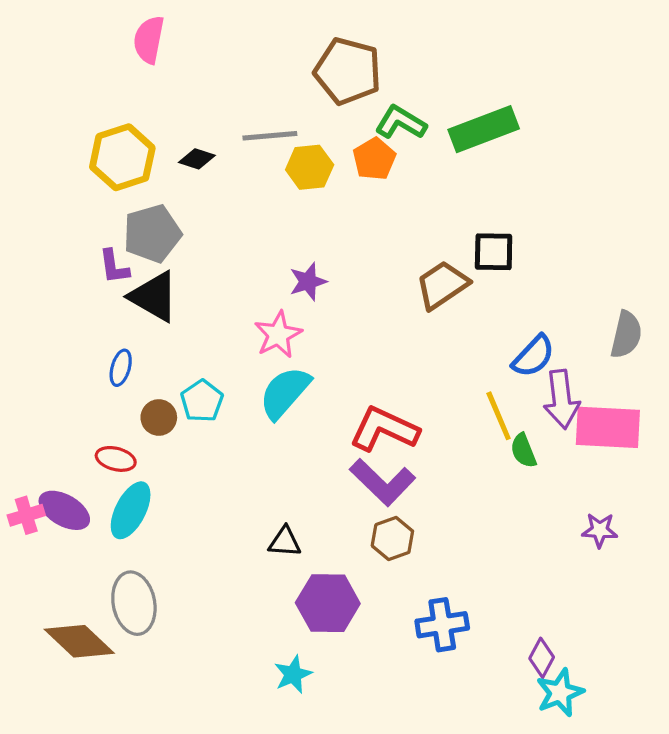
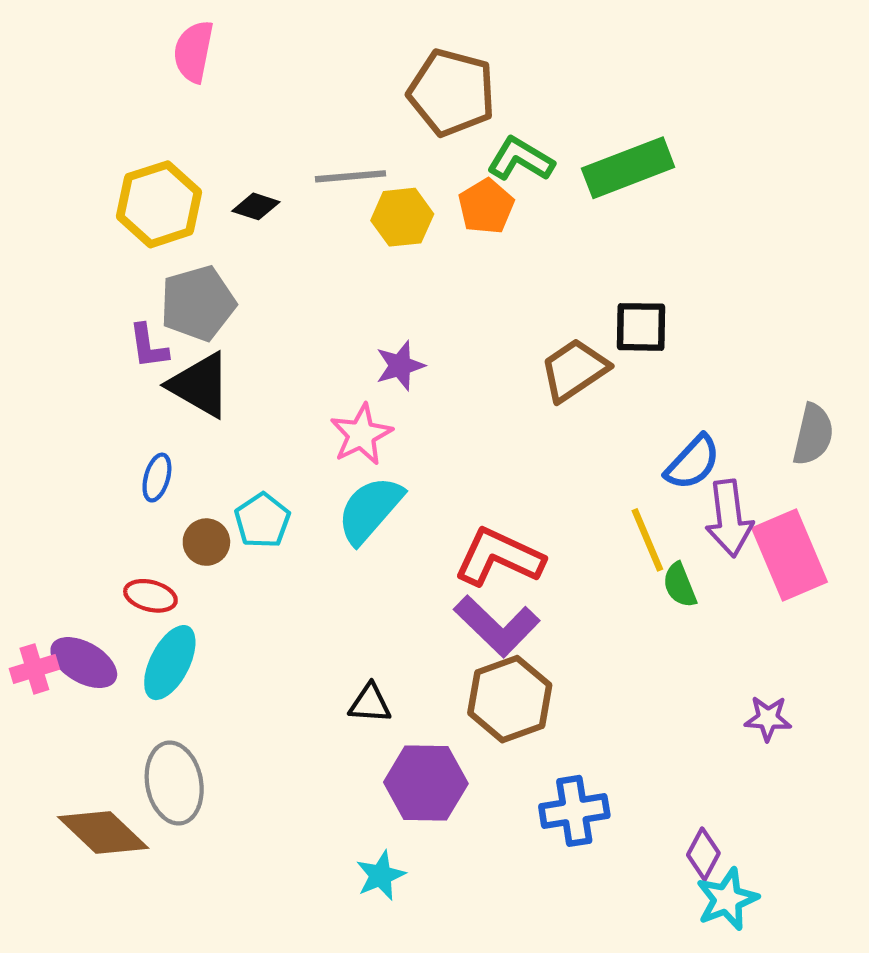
pink rectangle: (608, 427) -> (789, 555), turned 64
purple star: (600, 530) -> (768, 718), moved
brown hexagon: (392, 538) -> (510, 699), size x1.5

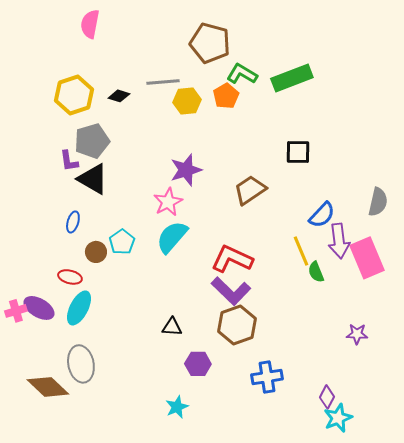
purple star: (400, 366) -> (186, 170), size x1.4
brown trapezoid: (574, 370) -> (250, 190), moved
purple hexagon: (426, 783) -> (198, 364), size x0.7

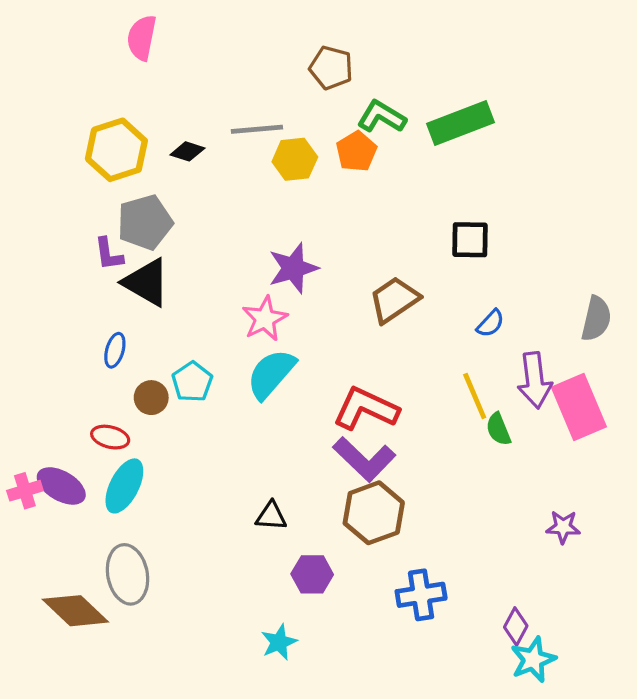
brown pentagon: (210, 43) -> (331, 68), size x0.7
blue semicircle: (322, 215) -> (490, 323), moved, size x0.7

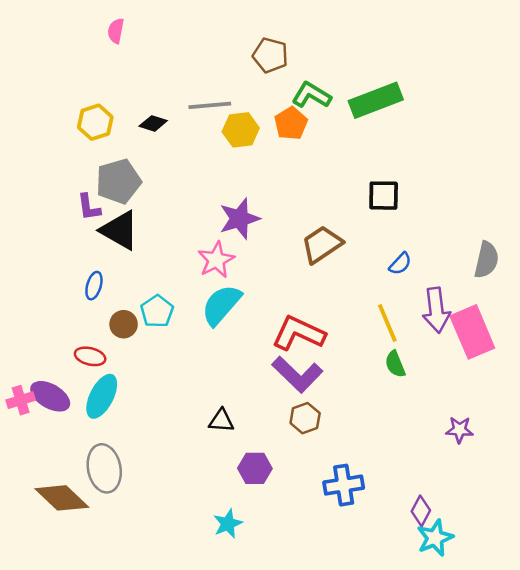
pink semicircle: (142, 38) -> (116, 31), size x0.7
yellow hexagon: (116, 150) -> (95, 122), size x0.7
green semicircle: (498, 429) -> (395, 364), moved
brown hexagon: (374, 513) -> (305, 418), size x0.6

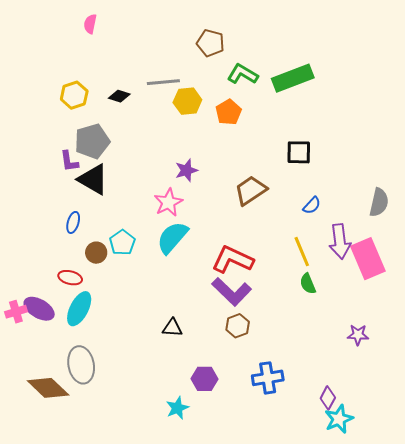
orange pentagon: (291, 123) -> (229, 112), moved
purple star: (239, 219) -> (186, 170), size x0.7
purple hexagon: (255, 468) -> (204, 379), moved

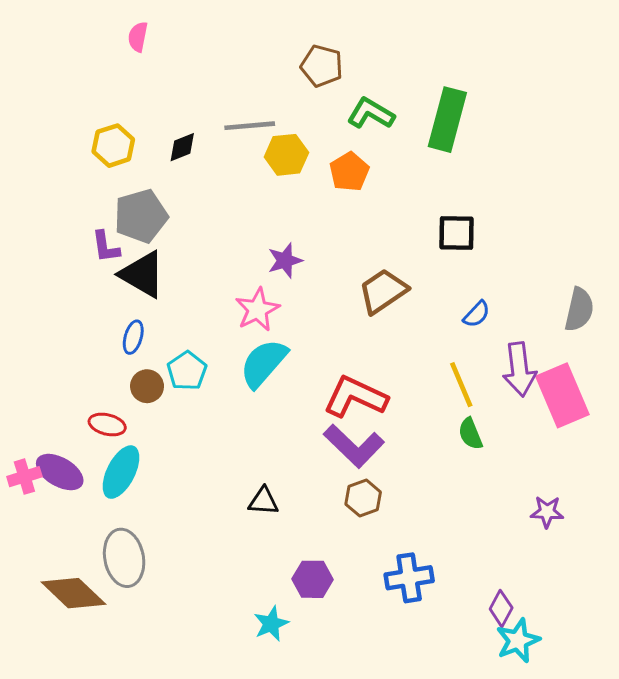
green rectangle: (293, 78) -> (447, 120), turned -54
black diamond: (119, 96) -> (182, 147), turned -40
blue ellipse: (73, 222) -> (133, 337), moved

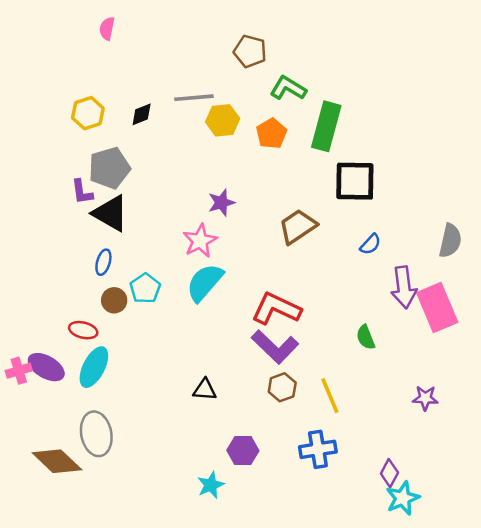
green rectangle: (447, 120) -> (326, 126), moved
black square: (457, 233) -> (355, 181), size x1.4
yellow line: (461, 385) -> (330, 396), moved

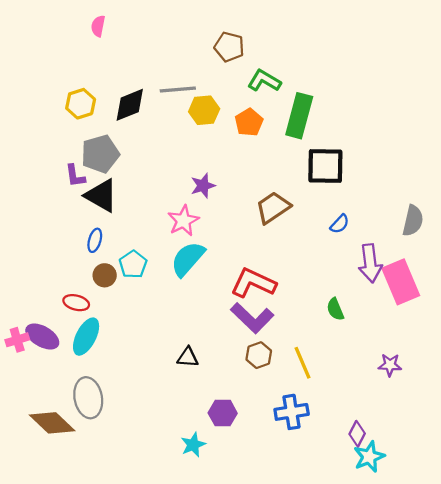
black diamond: (142, 114) -> (130, 105), size x1.6

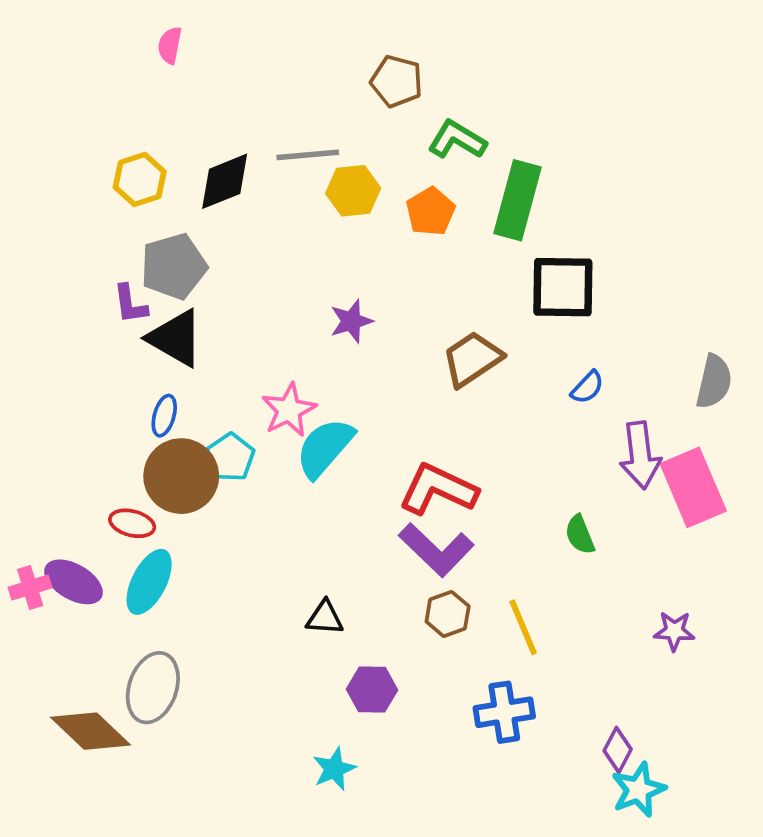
pink star: (183, 221) -> (289, 410), moved
brown circle: (105, 275) -> (181, 476), size x1.8
gray ellipse: (88, 398) -> (153, 688), turned 30
purple hexagon: (223, 413) -> (372, 690), moved

